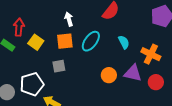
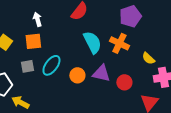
cyan ellipse: (91, 41) -> (51, 65), moved
cyan semicircle: (124, 42) -> (92, 42), size x1.6
orange cross: (151, 54) -> (119, 43), moved

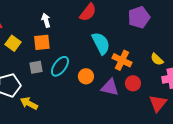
orange cross: (119, 43) -> (122, 60), moved
purple triangle: (101, 73) -> (110, 87), moved

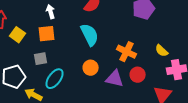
cyan semicircle: (101, 43) -> (90, 35), moved
cyan ellipse: (60, 66) -> (55, 79), moved

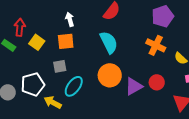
orange cross: (127, 52) -> (156, 45), moved
orange circle: (91, 68) -> (110, 75), size x1.5
purple triangle: (115, 79) -> (134, 86), turned -42

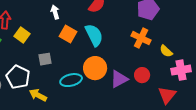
orange square: (66, 41) -> (68, 34), moved, turned 36
white pentagon: (33, 84) -> (18, 77), turned -30
cyan ellipse: (74, 86) -> (71, 80), moved, turned 40

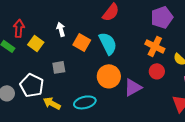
white arrow: (55, 12) -> (61, 29), moved
red circle: (142, 75) -> (157, 71), moved
cyan ellipse: (71, 80) -> (85, 102), moved

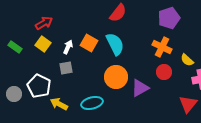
red arrow: (19, 28) -> (44, 23), moved, turned 54
white arrow: (61, 29) -> (68, 47), moved, turned 40

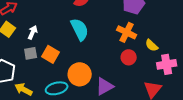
orange square: (89, 43) -> (51, 54), moved
orange circle: (116, 77) -> (80, 74), moved
purple triangle: (140, 88) -> (105, 86), moved

